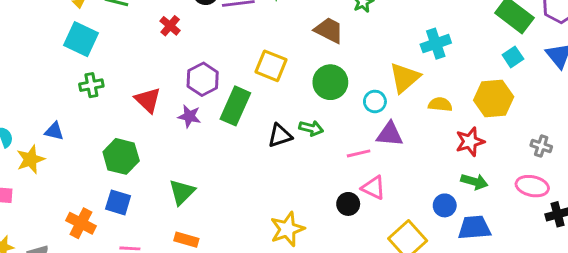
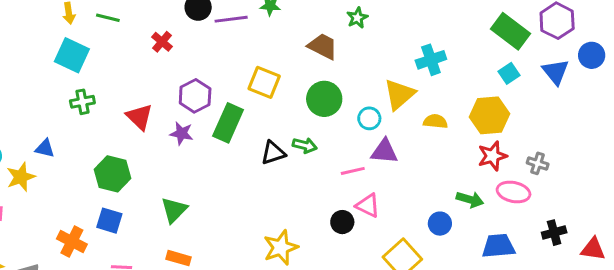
red star: (470, 142) -> (492, 156), moved
pink ellipse: (532, 186) -> (514, 192), moved
blue trapezoid: (474, 228) -> (498, 246), moved

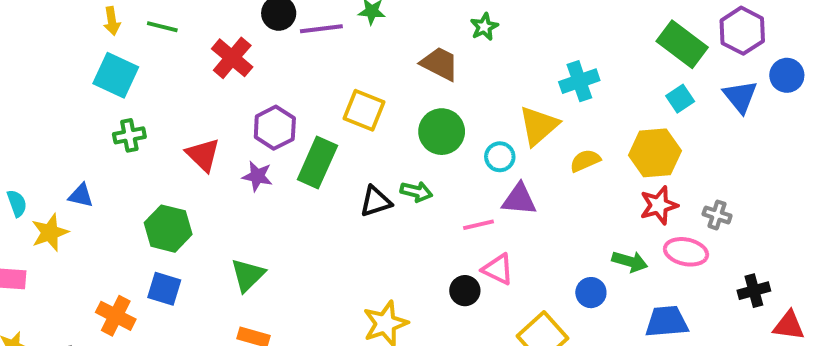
red cross: (162, 42) -> (232, 58), size x1.5
yellow semicircle: (435, 121) -> (585, 161), turned -30
black cross: (554, 233) -> (754, 291), moved

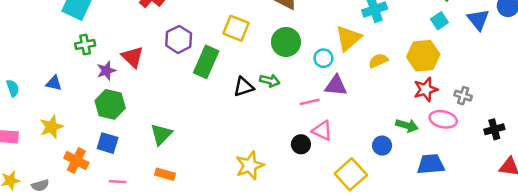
purple star: (257, 176) -> (106, 71), moved, turned -30
yellow star: (50, 232) -> (51, 127), moved
black cross: (754, 291) -> (494, 129), moved

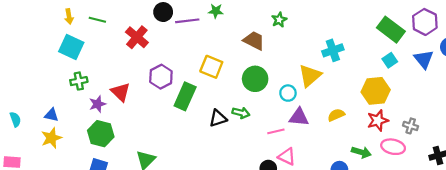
yellow semicircle: (378, 61) -> (336, 115), moved
yellow star: (51, 127) -> (51, 138), moved

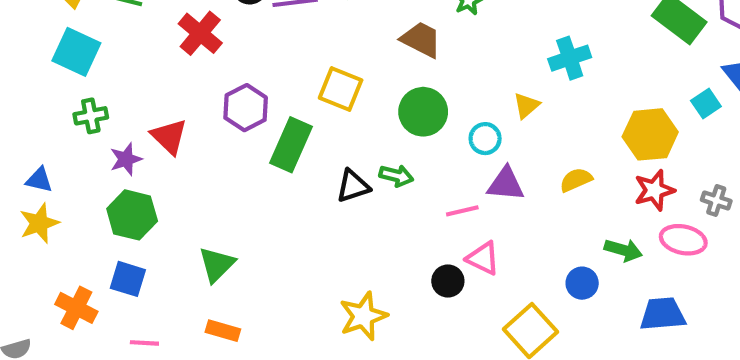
cyan square: (390, 60) -> (706, 103), moved
yellow triangle: (310, 76) -> (526, 106), size x0.6

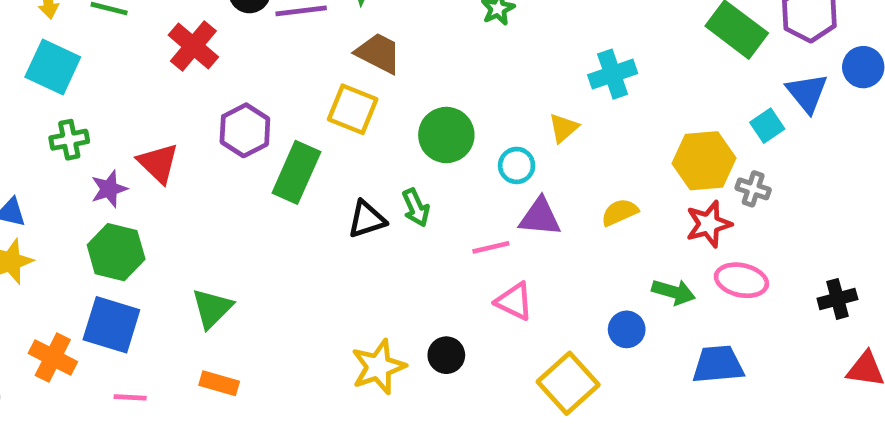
brown trapezoid: (421, 39) -> (378, 53), moved
green arrow: (396, 176) -> (416, 208), turned 52
gray cross: (716, 200) -> (753, 189), moved
blue square: (128, 279) -> (111, 325), size x1.4
black circle: (448, 281) -> (446, 355), moved

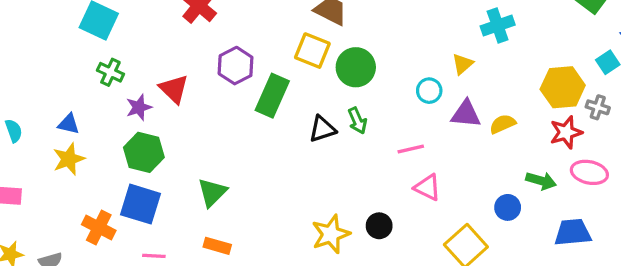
green circle: (446, 135) -> (356, 67), moved
green cross: (69, 140) -> (110, 72), turned 36
purple triangle: (540, 217) -> (466, 114), moved

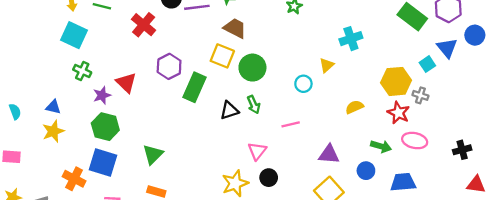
purple triangle: (466, 114) -> (329, 154), moved
red star: (566, 132) -> (398, 113), turned -30
pink triangle: (428, 187) -> (257, 151), moved, turned 42
blue circle: (508, 207) -> (366, 171), moved

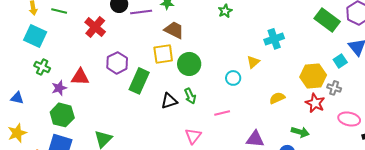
yellow square: (222, 56) -> (163, 54), turned -30
red triangle: (126, 83) -> (80, 77), turned -42
yellow star: (53, 131) -> (17, 133), moved
pink ellipse: (415, 141) -> (349, 119), moved

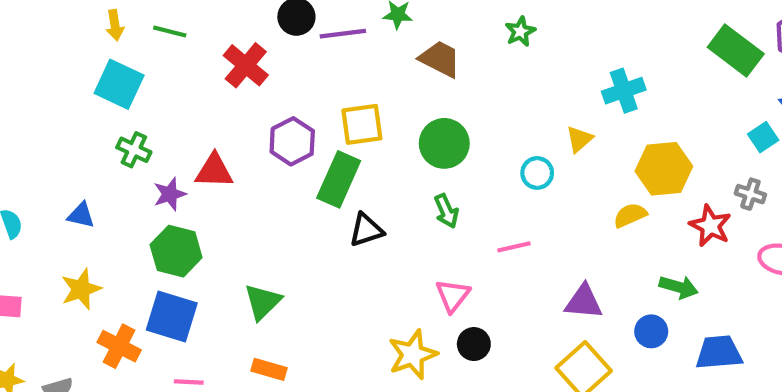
brown trapezoid: (174, 30) -> (440, 59), moved
yellow square: (163, 54) -> (362, 124), moved
yellow hexagon: (313, 76) -> (664, 169), moved
black triangle: (169, 101) -> (366, 230), moved

